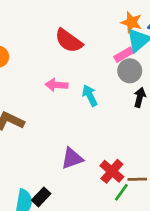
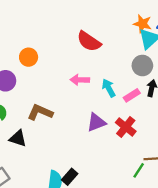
pink rectangle: (124, 55) -> (132, 95), moved
purple triangle: (72, 158) -> (96, 122), moved
red cross: (112, 171) -> (126, 127), moved

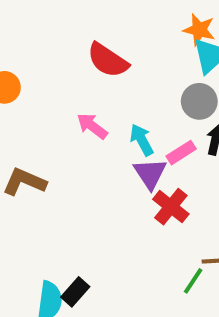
pink arrow: (80, 80) -> (92, 126), turned 36
purple triangle: (96, 122) -> (150, 174), moved, turned -42

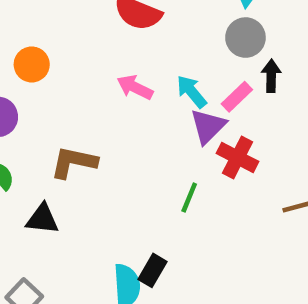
purple triangle: (150, 174) -> (208, 126), turned 30
green line: (193, 281) -> (189, 198), moved

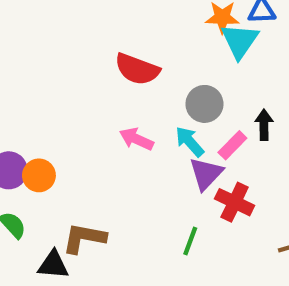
gray circle: (245, 38) -> (204, 104), moved
orange circle: (32, 64) -> (39, 175), moved
brown L-shape: (74, 162) -> (84, 238), moved

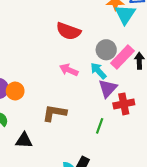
pink rectangle: (232, 145) -> (122, 57), moved, size x1.5
red cross: (235, 202) -> (124, 104), turned -36
brown L-shape: (84, 238) -> (54, 113), moved

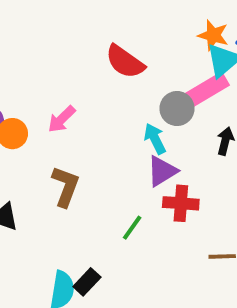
pink rectangle: (122, 57) -> (207, 89), moved
pink arrow: (69, 70) -> (62, 119), moved, turned -84
brown L-shape: (54, 113) -> (66, 186), turned 85

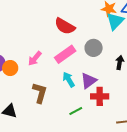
pink rectangle: (207, 89) -> (65, 54), moved
cyan arrow: (155, 139) -> (69, 79), moved
green line: (132, 228) -> (76, 111), turned 32

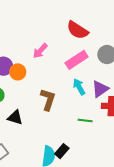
pink arrow: (35, 58) -> (40, 51), moved
green line: (76, 111) -> (85, 120), turned 32

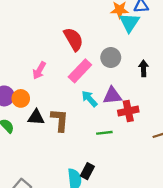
red semicircle: (77, 30) -> (73, 39), turned -140
purple triangle: (100, 89) -> (112, 96), turned 42
black triangle: (15, 117) -> (36, 117), moved

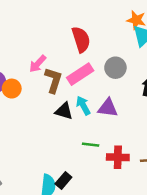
red cross: (128, 111) -> (118, 157), moved
black triangle: (36, 117) -> (64, 111), moved
brown L-shape: (60, 120) -> (53, 80), moved

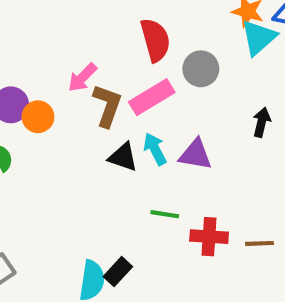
gray circle: (115, 68) -> (201, 69), moved

